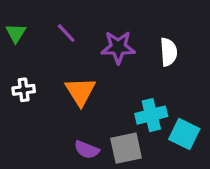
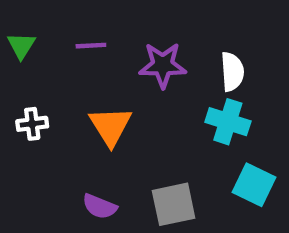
purple line: (66, 33) -> (91, 46), turned -50
cyan cross: (151, 115) -> (228, 122), moved, turned 32
purple semicircle: (87, 150) -> (100, 206), moved

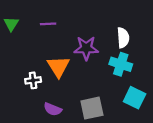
purple star: (163, 65) -> (86, 48), moved
white cross: (32, 124) -> (33, 80), moved

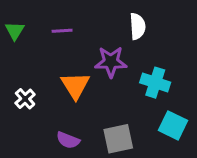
white semicircle: (123, 38) -> (137, 26), moved
white cross: (33, 80) -> (25, 99), moved, turned -35

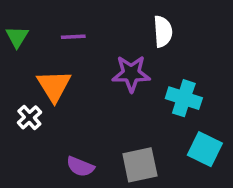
orange triangle: (75, 85) -> (54, 86), moved

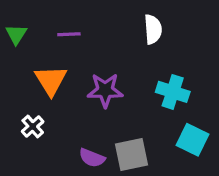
purple star: (131, 74) -> (105, 90), moved
white cross: (29, 117) -> (33, 126), moved
purple semicircle: (80, 167) -> (92, 158), moved

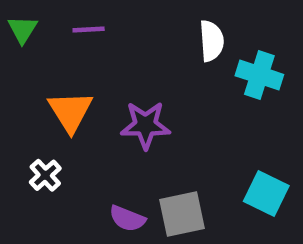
green triangle: (16, 34) -> (22, 29), moved
purple line: (69, 34) -> (89, 29), moved
cyan cross: (173, 92) -> (259, 75), moved

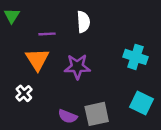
purple line: (89, 29) -> (47, 34), moved
white semicircle: (212, 41) -> (83, 22), moved
cyan cross: (259, 75) -> (135, 57), moved

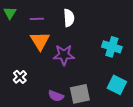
purple line: (47, 34) -> (37, 19), moved
orange triangle: (37, 59) -> (40, 41), moved

